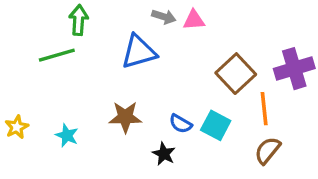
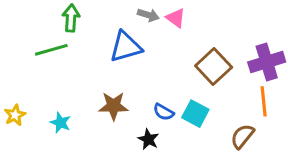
pink triangle: (194, 20) -> (176, 18), turned 40
orange line: (264, 109) -> (264, 101), moved

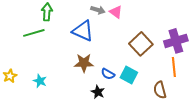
blue triangle: (126, 47) -> (83, 31), turned 40
brown star: (114, 106) -> (84, 63), moved
brown semicircle: (242, 136) -> (160, 90), turned -54

